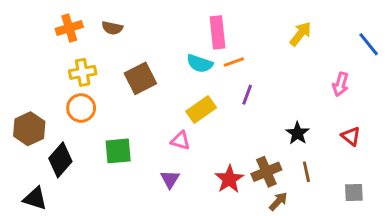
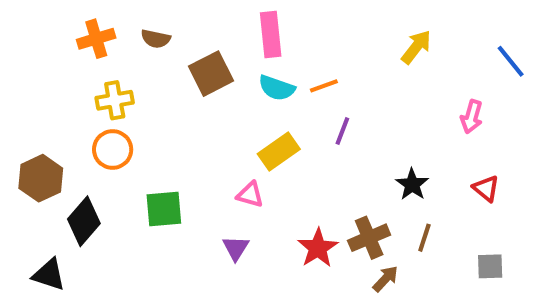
pink rectangle: (217, 32) -> (271, 35), moved
brown square: (140, 78) -> (211, 74), moved
brown line: (306, 172) -> (424, 238), turned 30

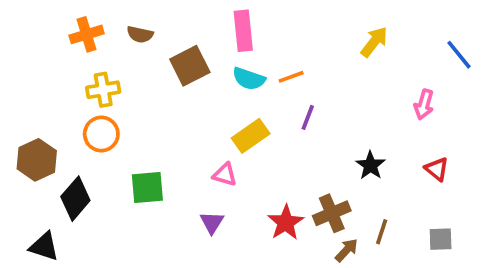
brown line: (424, 238) -> (382, 232), moved

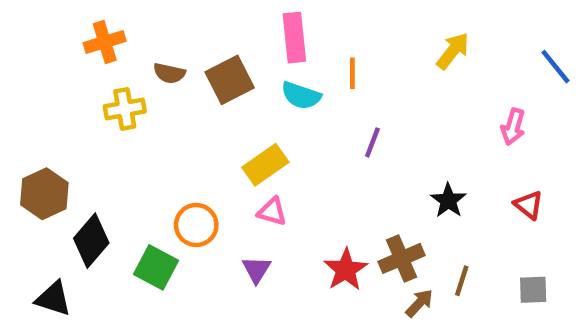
brown semicircle: (140, 34) -> (169, 73), moved
orange line: (291, 77) -> (352, 73), moved, turned -70
orange circle: (101, 134) -> (196, 225), moved
yellow rectangle: (251, 136) -> (265, 165), moved
green square: (147, 187) -> (156, 267), moved, turned 33

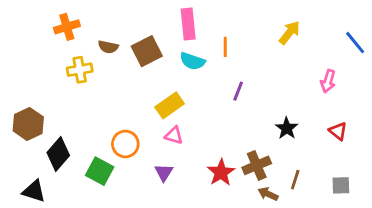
brown arrow: (419, 303) -> (268, 194), turned -108

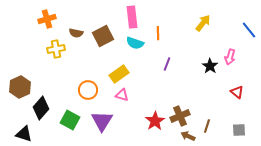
black star: (287, 128) -> (210, 66), moved
orange circle: (125, 144) -> (88, 90), moved
purple triangle: (164, 173) -> (102, 121), moved, size x1.6

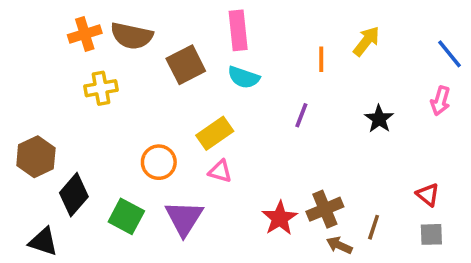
brown semicircle: (76, 33) -> (132, 36), moved, size x1.6
orange line: (158, 33) -> (321, 59), moved
pink arrow: (230, 57) -> (440, 101), moved
red triangle: (237, 92) -> (428, 195), moved

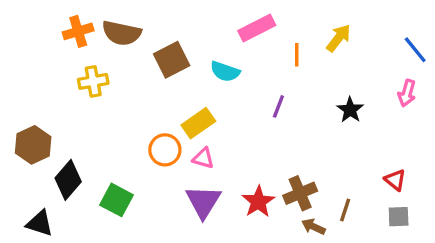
pink rectangle: (238, 30) -> (257, 28), moved, turned 69
orange circle: (159, 162) -> (165, 150), moved
purple triangle: (184, 218) -> (203, 202), moved

